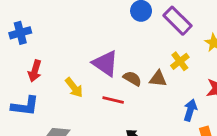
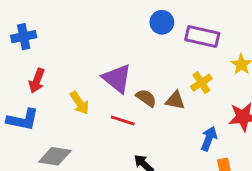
purple rectangle: (178, 21) -> (202, 36), turned -36

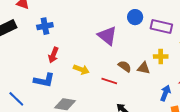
purple triangle: (117, 78) -> (107, 36), moved
yellow cross: (201, 83) -> (161, 57), turned 32
yellow arrow: (80, 103) -> (81, 69), turned -35

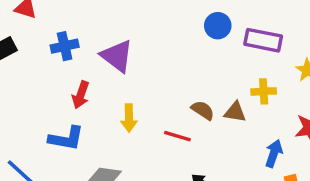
purple triangle: (107, 36) -> (117, 56), moved
yellow arrow: (81, 69) -> (129, 118), turned 70

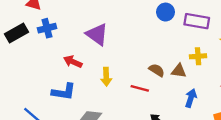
blue cross: (65, 46) -> (47, 28), moved
red arrow: (81, 95) -> (73, 62), turned 96
blue arrow: (274, 153) -> (191, 98), moved

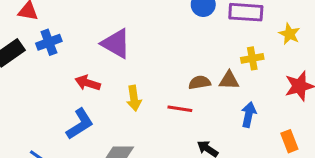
brown semicircle: (157, 70) -> (200, 82), turned -35
blue L-shape: (64, 92) -> (80, 124), turned -35

